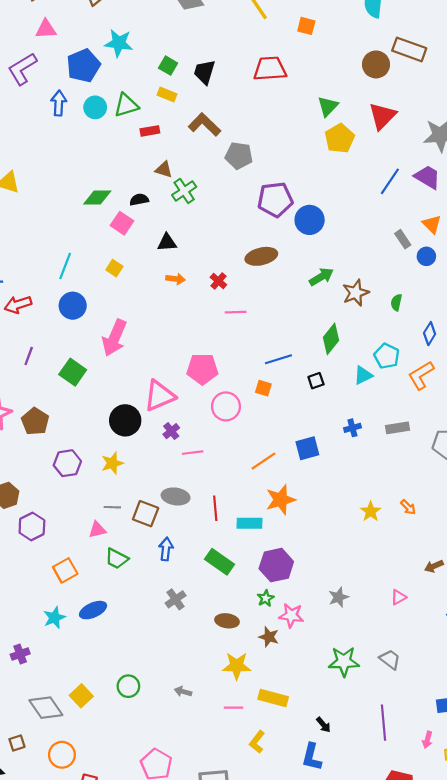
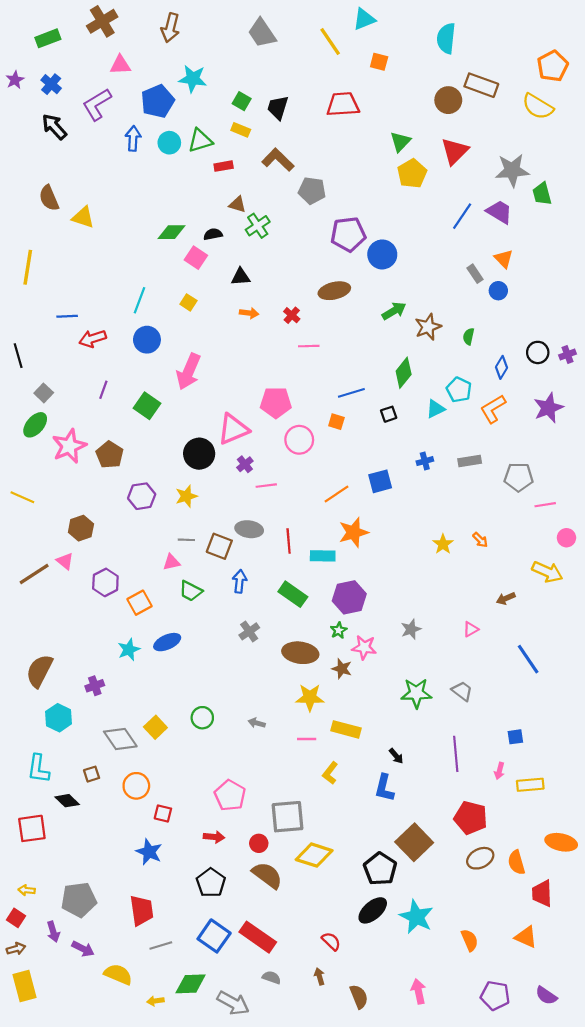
purple hexagon: (32, 526) -> (105, 582), moved
brown ellipse: (227, 621) -> (300, 653), size x1.5

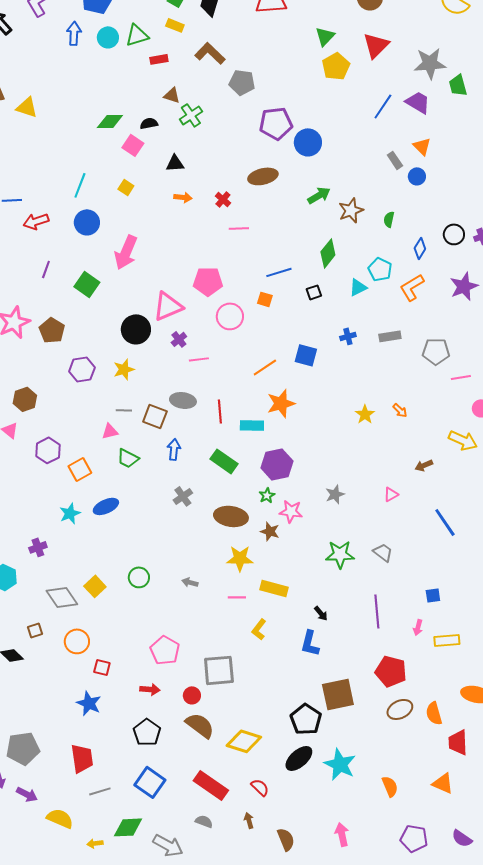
blue square: (380, 481) -> (306, 355), turned 30
brown square: (414, 842) -> (338, 694), turned 32
yellow diamond: (314, 855) -> (244, 741), moved
red rectangle: (258, 937) -> (211, 785), moved

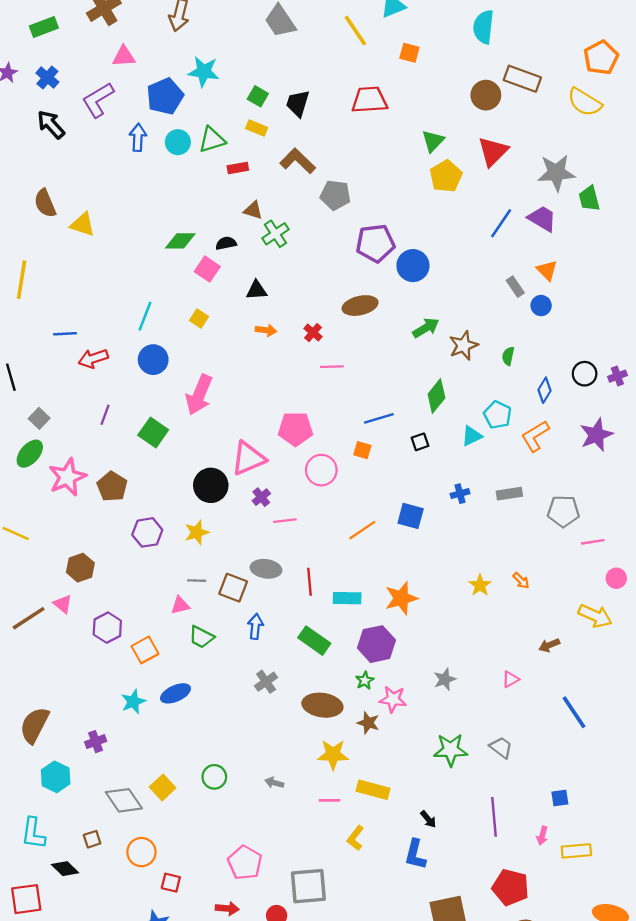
orange star: (281, 403) -> (401, 598), moved

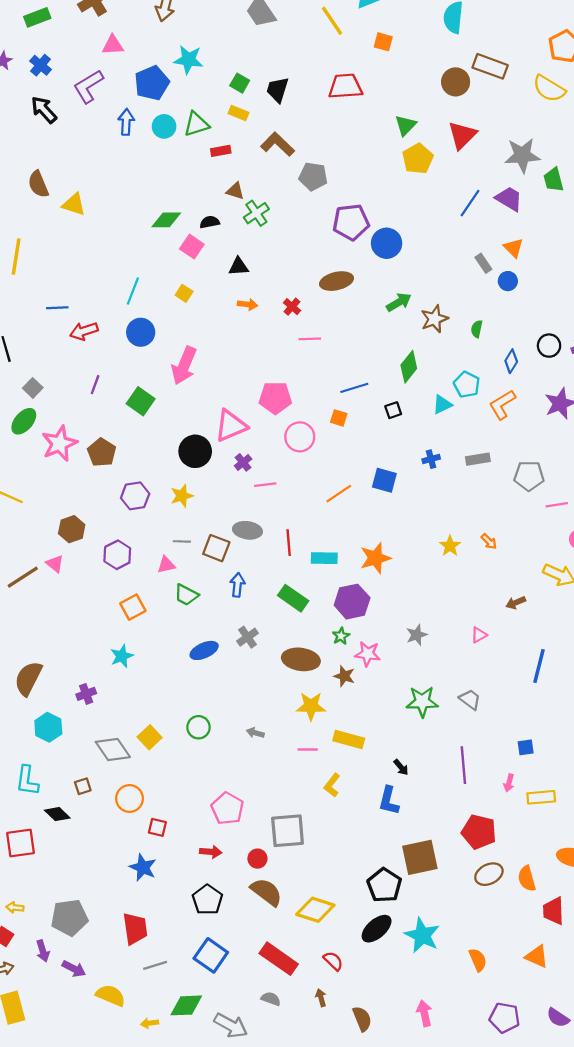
purple hexagon: (107, 628) -> (117, 555), moved
blue ellipse: (176, 693) -> (204, 650), moved
blue line: (574, 712) -> (539, 666), turned 48

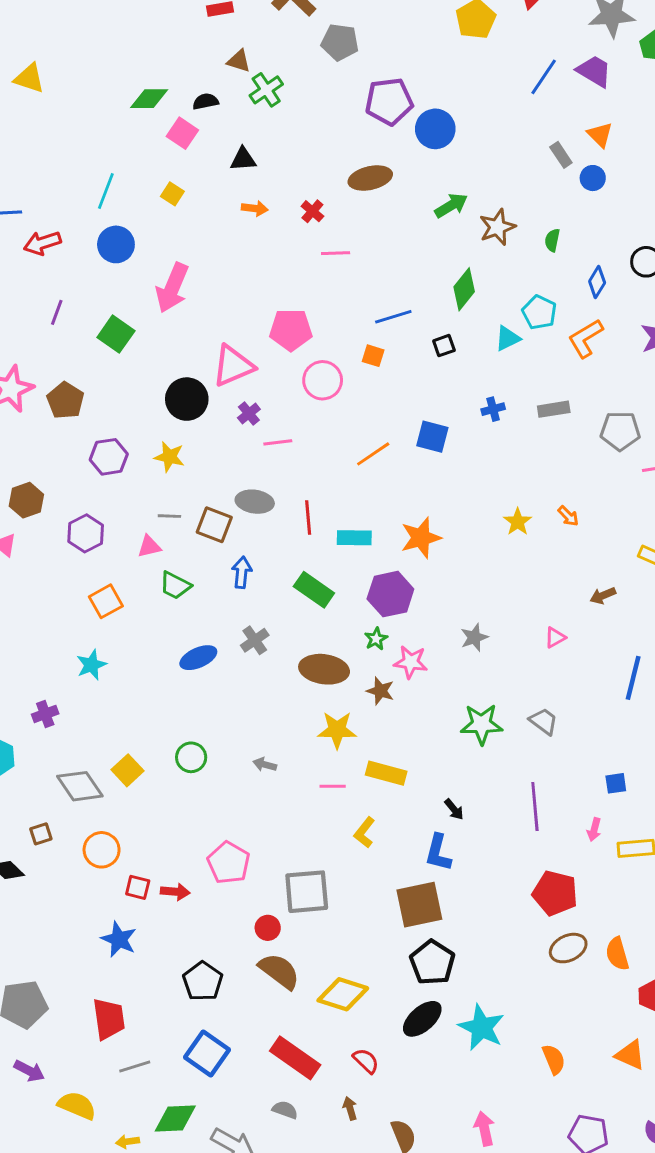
yellow star: (182, 496) -> (169, 457), turned 30
red arrow: (211, 852) -> (175, 892), moved
brown square: (420, 857) -> (419, 905), moved

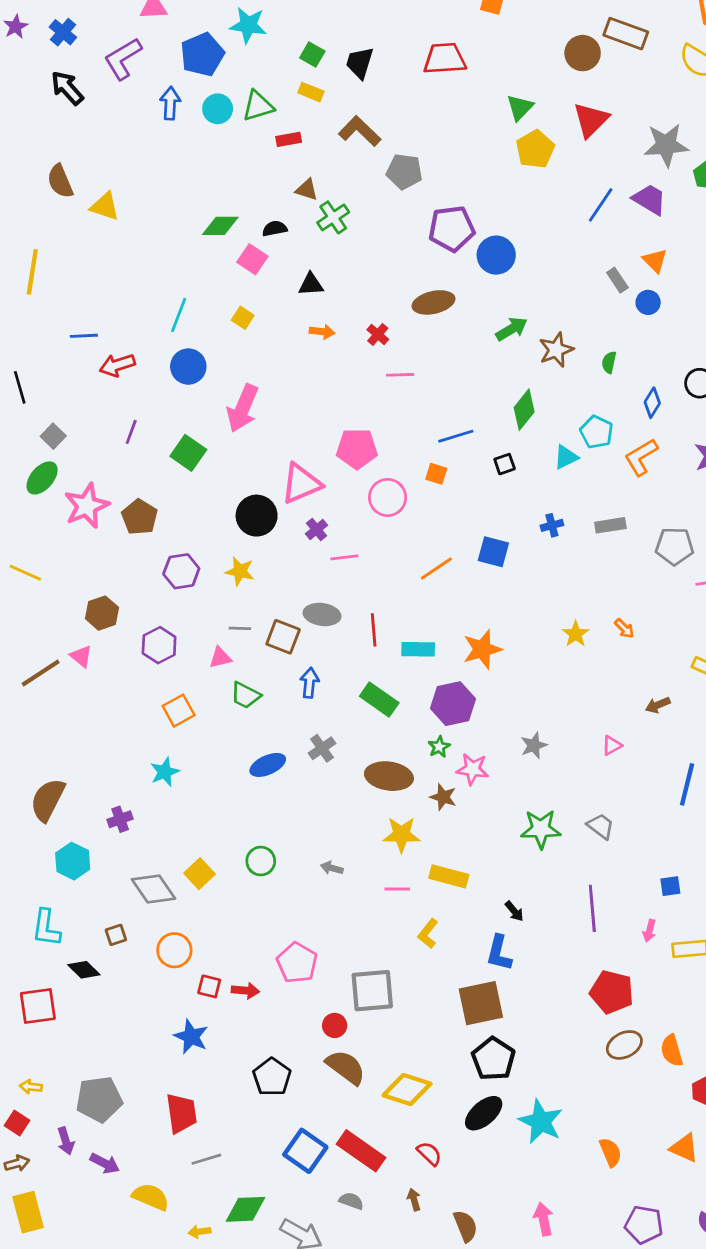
blue square: (207, 1053) -> (305, 1151), moved

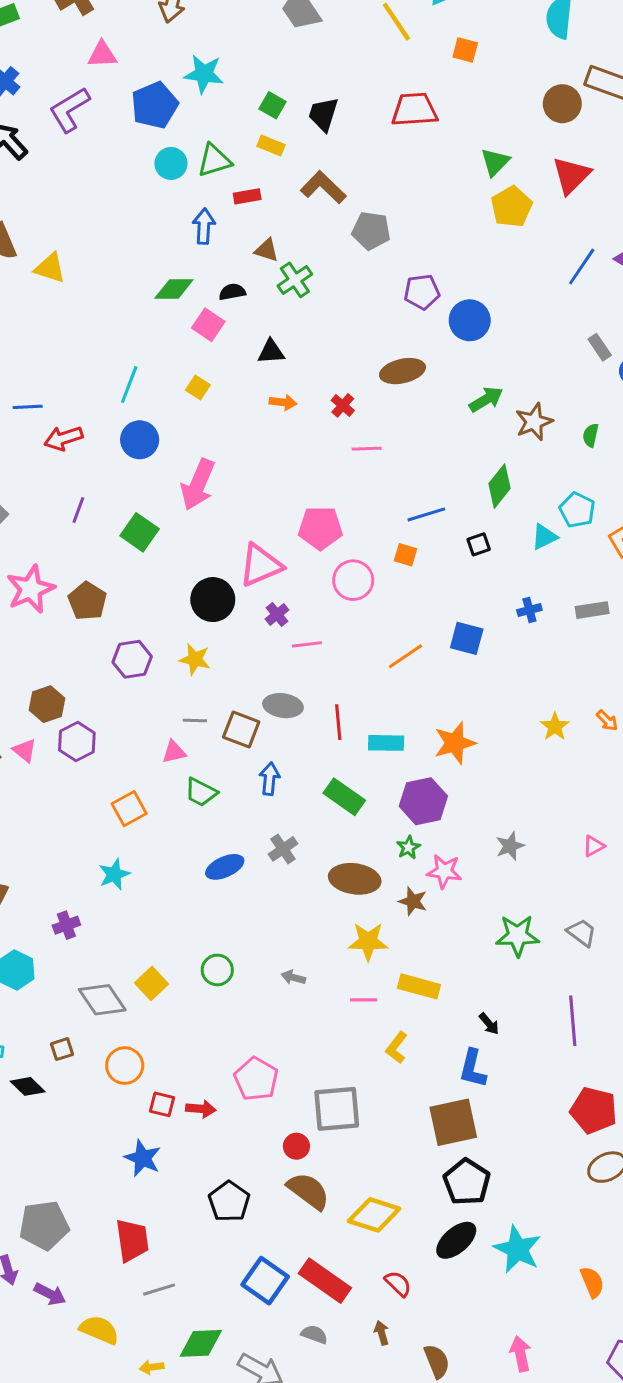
blue arrow: (170, 103) -> (204, 226), moved
purple pentagon: (452, 229) -> (422, 292), size x0.7
purple hexagon: (159, 645) -> (77, 741), moved

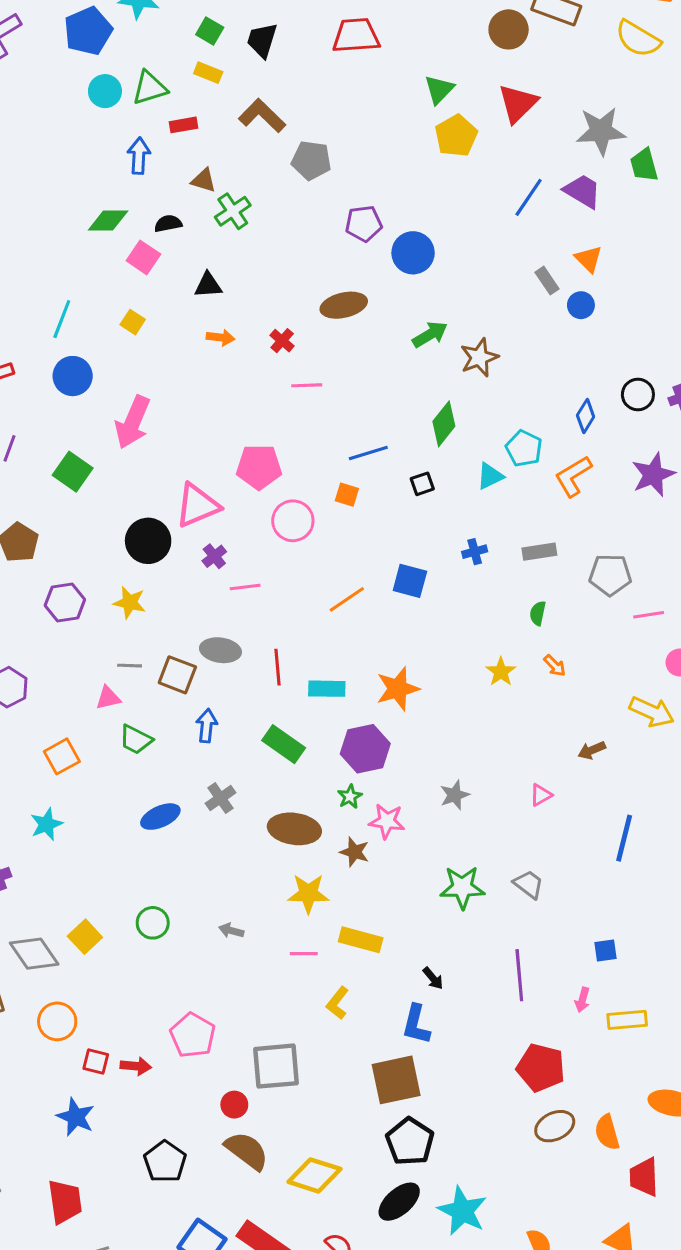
green semicircle: (591, 435) -> (538, 613), moved

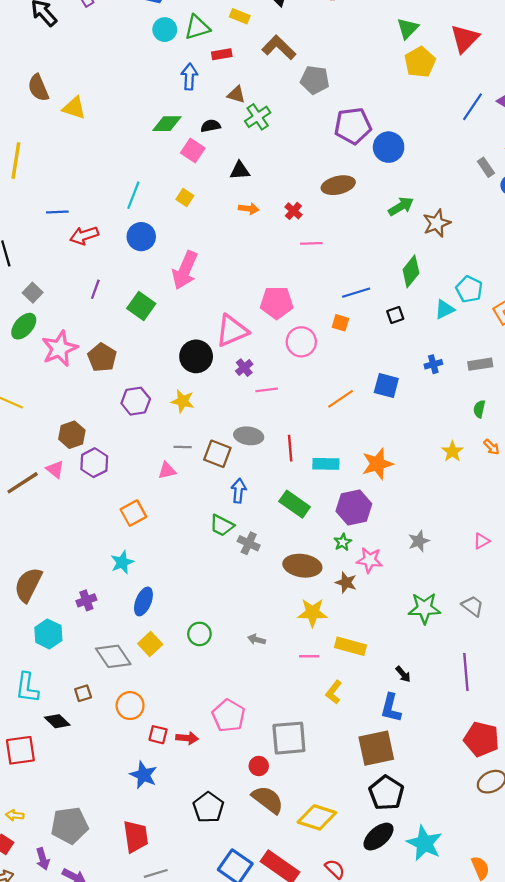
purple pentagon: (364, 224) -> (353, 126), size x1.4
green trapezoid: (136, 740) -> (222, 525), moved
gray cross: (220, 798) -> (249, 543), turned -30
blue ellipse: (160, 817) -> (143, 601), moved, turned -44

